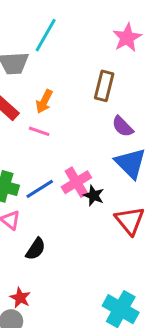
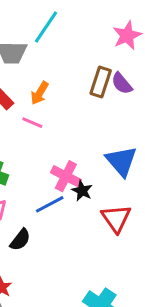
purple semicircle: (123, 126) -> (122, 83), moved
pink cross: (76, 182) -> (66, 176), turned -36
blue line: (40, 189) -> (50, 204), moved

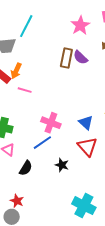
orange arrow: (40, 93) -> (16, 71), moved
blue triangle: (121, 161) -> (86, 123), moved, size x0.7
black star: (82, 191) -> (62, 165), moved

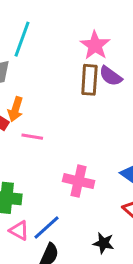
pink star: (80, 25) -> (95, 45), moved
blue line: (42, 143) -> (46, 228), moved

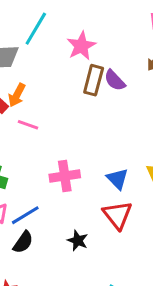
pink star: (95, 45) -> (81, 46), moved
pink cross: (79, 181) -> (65, 176), turned -32

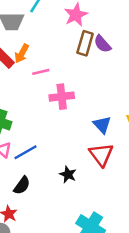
pink line: (28, 125) -> (41, 72), moved, turned -35
pink cross: (65, 176) -> (62, 97), moved
black semicircle: (23, 242) -> (22, 185), moved

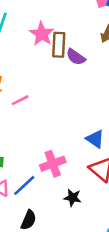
brown rectangle: (85, 43) -> (59, 45), moved
pink cross: (62, 97) -> (53, 164), moved

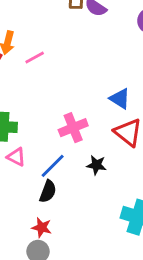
blue line: (24, 185) -> (53, 166), moved

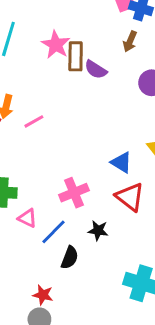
pink triangle: (16, 157) -> (27, 218), moved
black semicircle: (48, 191) -> (70, 258), moved

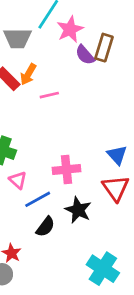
pink star: (56, 45) -> (70, 29), moved
purple semicircle: (96, 70) -> (85, 55), moved
black star: (98, 231) -> (78, 210), size x1.4

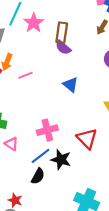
purple semicircle: (85, 55) -> (63, 48), moved
blue triangle: (117, 155) -> (71, 85), moved
blue line: (38, 199) -> (41, 156), moved

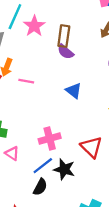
pink line: (26, 75) -> (26, 81), turned 32

